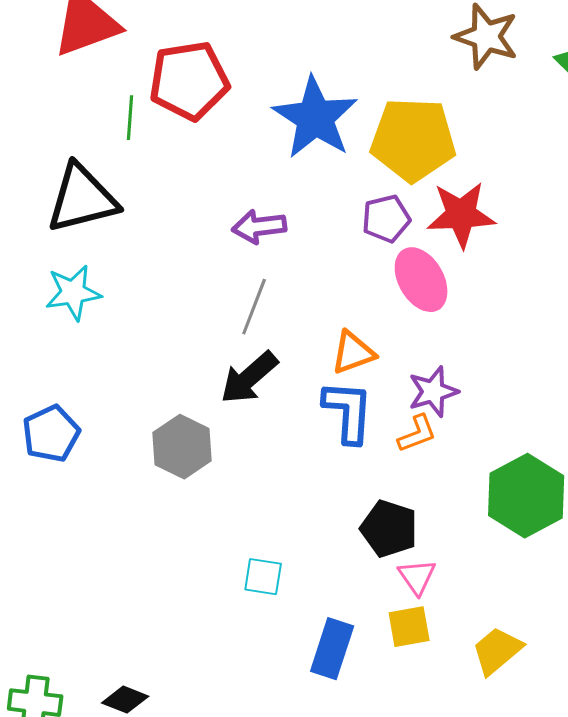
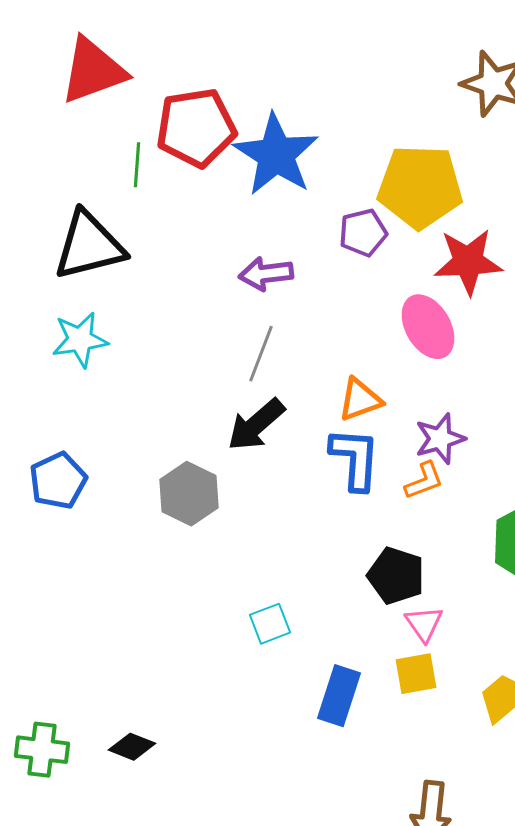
blue star: (315, 118) -> (276, 155), moved
purple pentagon: (386, 219) -> (363, 233), moved
cyan square: (263, 577) -> (270, 624), turned -30

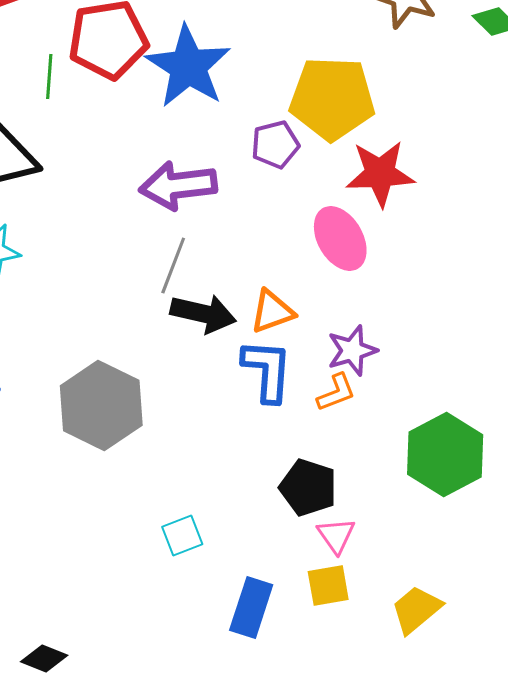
purple arrow: (266, 274) -> (178, 186), size x1.4
black arrow: (256, 425) -> (203, 314), moved, turned -126
gray hexagon: (189, 494) -> (101, 406), size x1.4

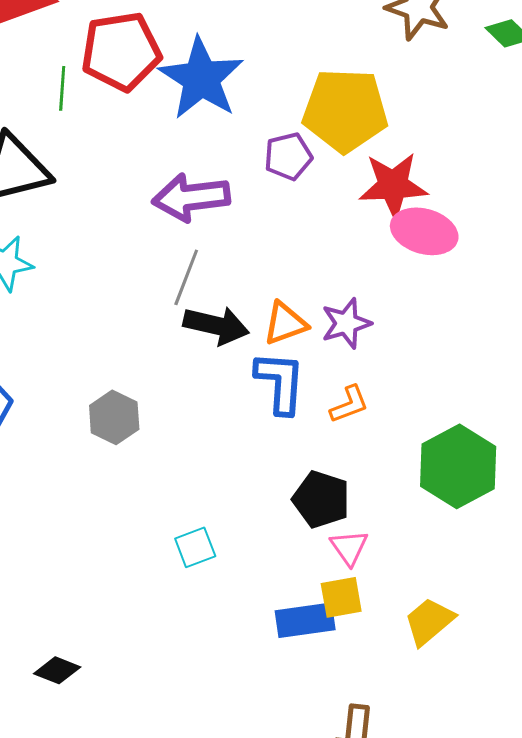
pink ellipse: (340, 238) -> (424, 231), moved, turned -44
purple star: (352, 350) -> (346, 323), moved
gray hexagon: (101, 406) -> (114, 417), size x0.6
blue rectangle: (251, 608) -> (305, 620), moved, turned 64

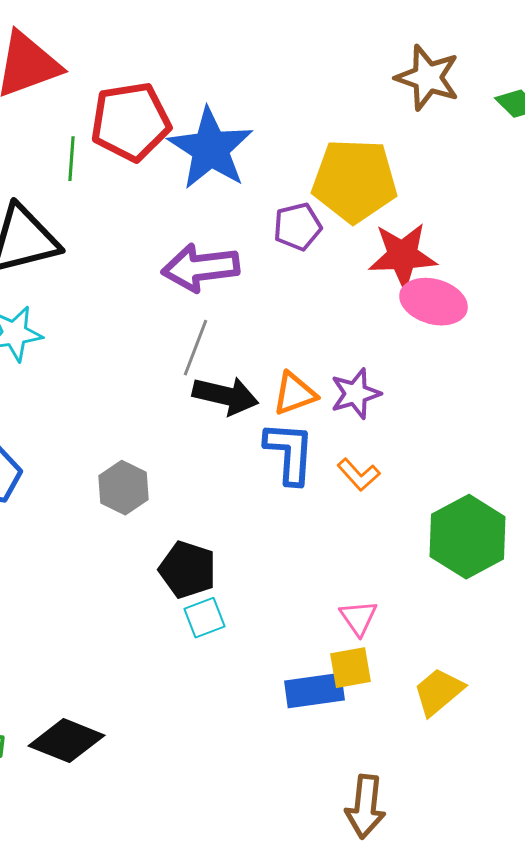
orange L-shape: (349, 404) -> (359, 475), turned 69
black pentagon: (321, 499) -> (188, 570), moved
black diamond: (57, 670) -> (67, 741), size x1.6

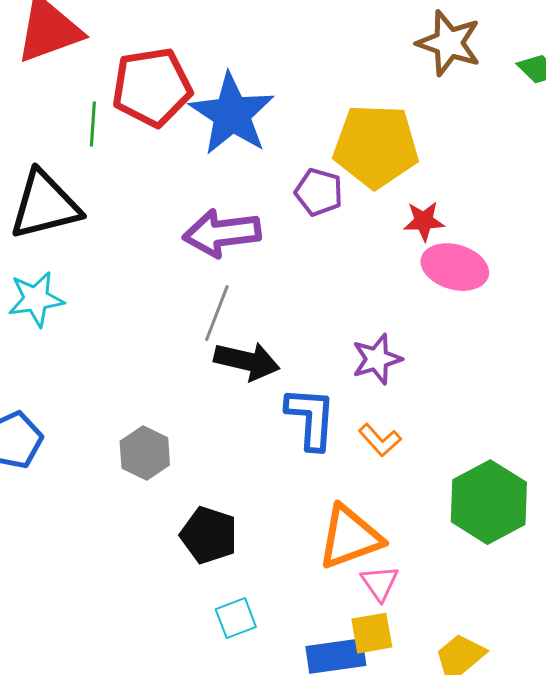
purple pentagon: (298, 227) -> (319, 192), turned 30
red star: (403, 256) -> (424, 221), size x0.6
orange triangle: (295, 394) -> (350, 537), moved, size x1.5
cyan square: (205, 618) -> (236, 618), moved

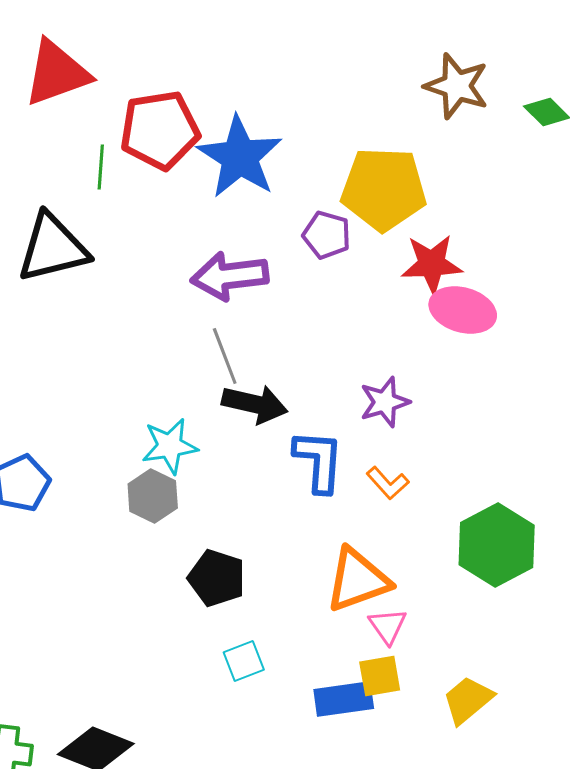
red star: (424, 221) -> (432, 264), size x1.5
cyan star: (36, 299) -> (170, 446), moved
gray line: (217, 313) -> (225, 356), turned -42

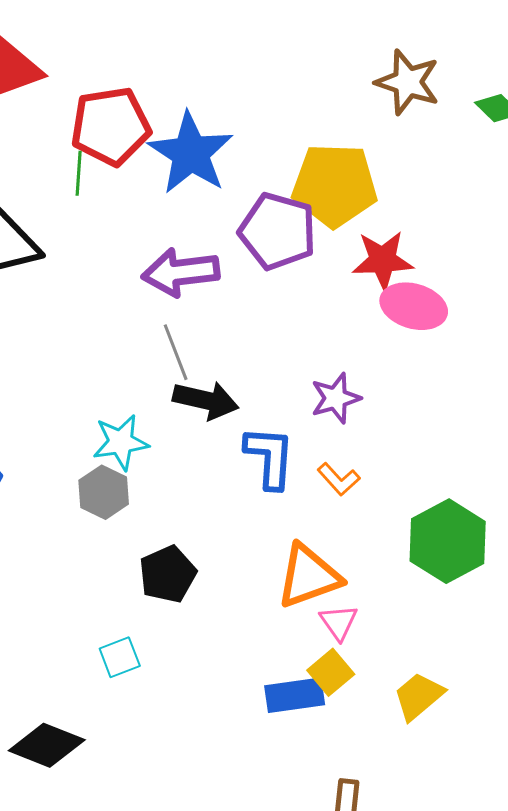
green line: (101, 167) -> (79, 173), moved
purple pentagon: (327, 235) -> (278, 231), size x1.6
black pentagon: (217, 578) -> (168, 574), turned 30
cyan square: (244, 661) -> (120, 657), moved
yellow square: (380, 676) -> (331, 672), turned -30

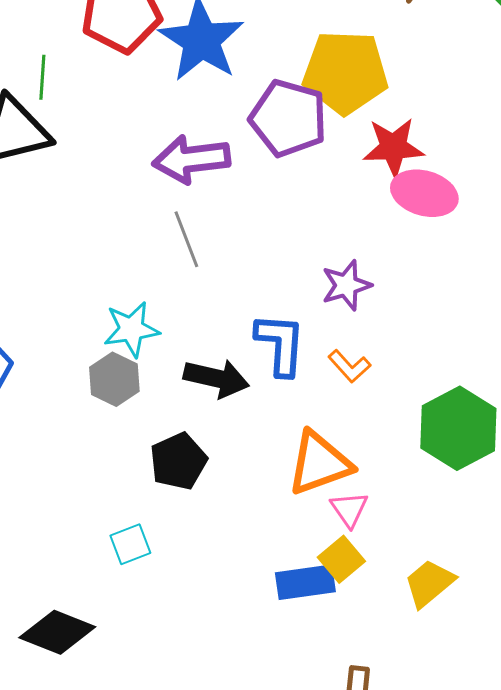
green line: (79, 173) -> (42, 77), moved
black arrow: (206, 400) -> (216, 378), moved

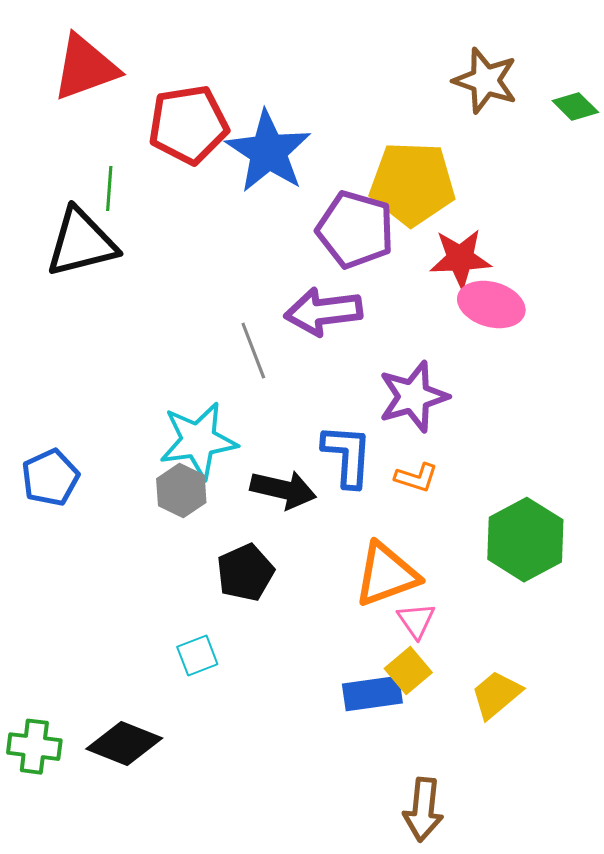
purple arrow: (191, 159) -> (323, 312), moved
purple star: (346, 285) -> (413, 397), size x1.4
cyan star: (131, 329) -> (198, 441), size x1.4
orange L-shape: (349, 366) -> (416, 478), turned -30

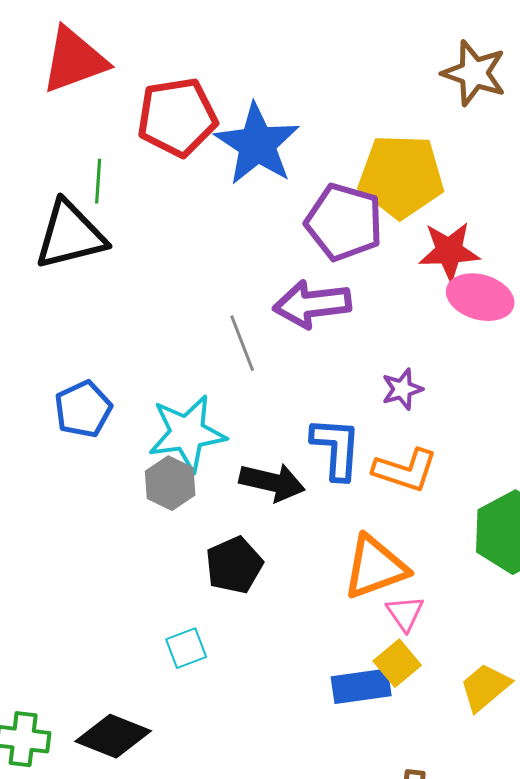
purple star: (413, 397) -> (402, 389), size x0.6
blue pentagon: (50, 478) -> (83, 409), moved
orange L-shape: (416, 478) -> (405, 470), size x1.5

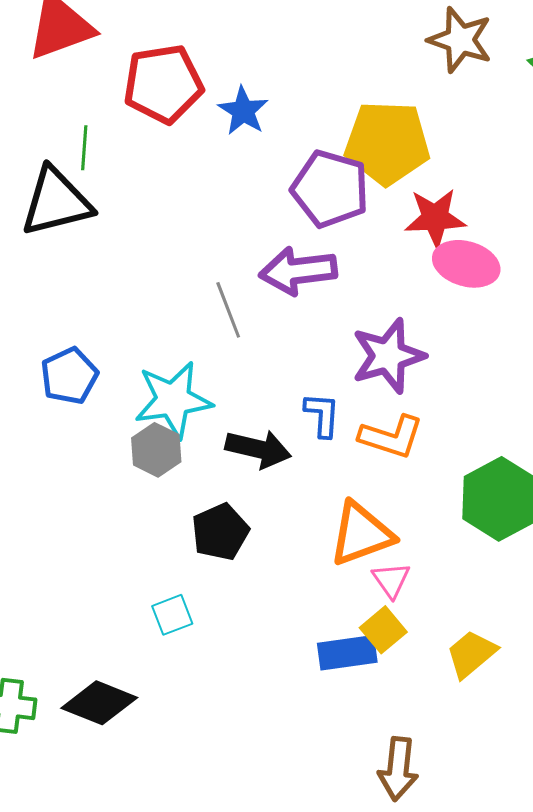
blue star: (257, 144) -> (243, 111), size x0.6
purple star: (402, 389) -> (388, 356), size x1.8
blue L-shape: (336, 448) -> (322, 415), size x0.7

